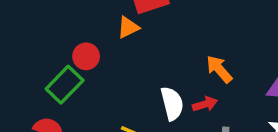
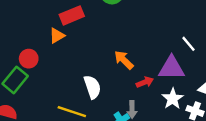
red arrow: (205, 104) -> (145, 82), moved

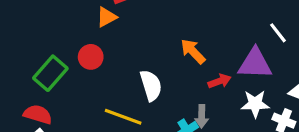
red circle: (29, 59) -> (91, 57), moved
white star: (173, 99) -> (255, 104), turned 30

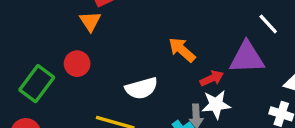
orange triangle: (107, 17) -> (90, 21), turned -30
white semicircle: (151, 85) -> (141, 88), turned 96
white star: (255, 104) -> (216, 105), moved

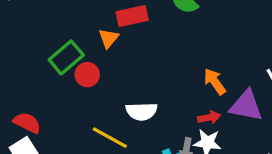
orange arrow: (182, 50) -> (215, 81), moved
green rectangle: (37, 84) -> (66, 57), moved

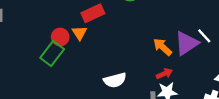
red circle: (87, 75) -> (60, 37), moved
purple triangle: (246, 106) -> (187, 43), moved, turned -32

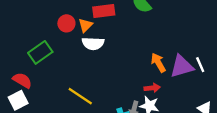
green rectangle: (52, 54) -> (40, 52), moved
white semicircle: (115, 80) -> (93, 43), moved

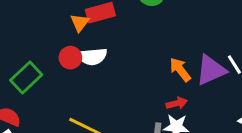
red circle: (66, 23) -> (70, 58), moved
orange triangle: (86, 25) -> (80, 23), moved

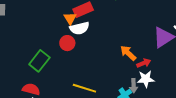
white semicircle: (92, 56) -> (79, 28), moved
orange arrow: (180, 70) -> (128, 53), moved

